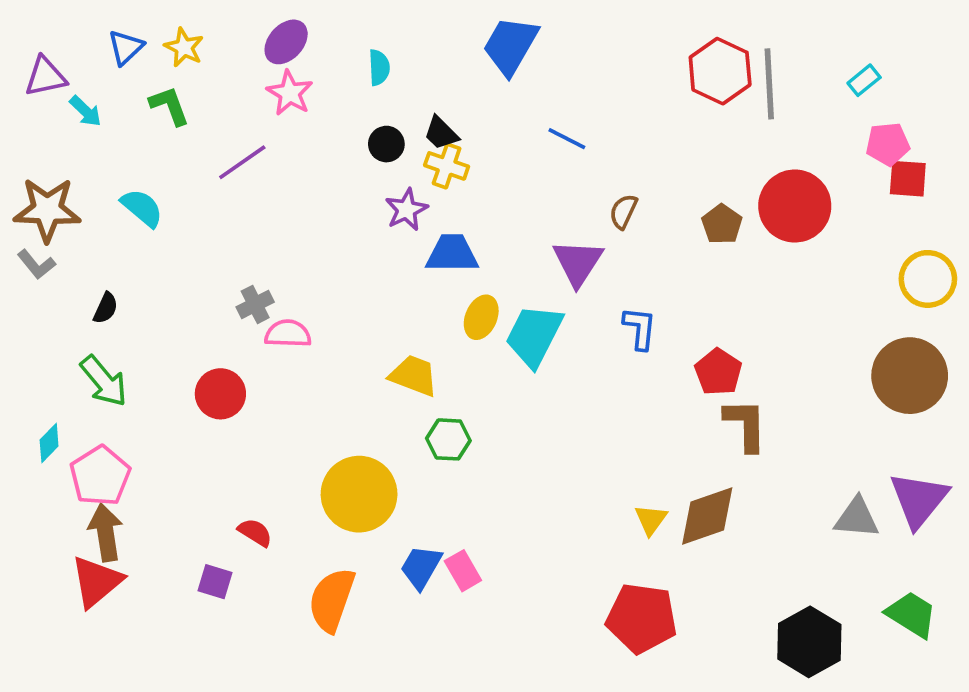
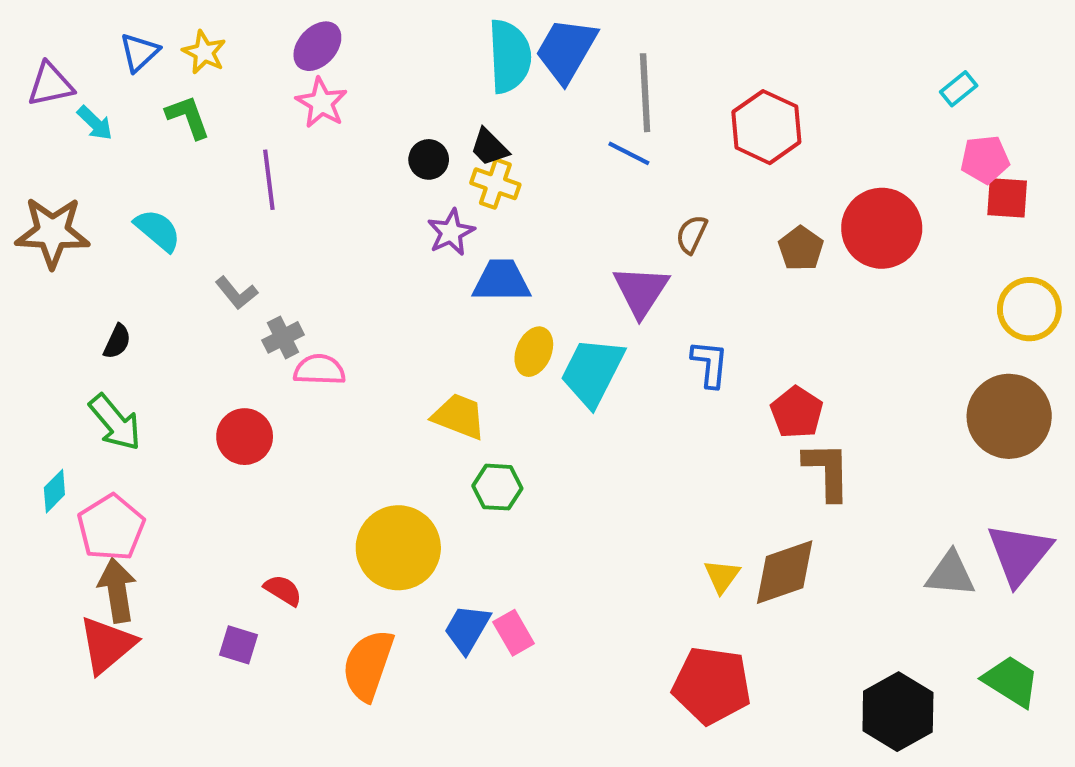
cyan semicircle: (379, 67) -> (510, 56), moved, size x1.8
red hexagon: (720, 71) -> (766, 127), moved
gray line: (769, 84) -> (645, 93), moved
purple line: (242, 162) -> (269, 180), turned -62
gray L-shape: (36, 264) -> (236, 293), moved

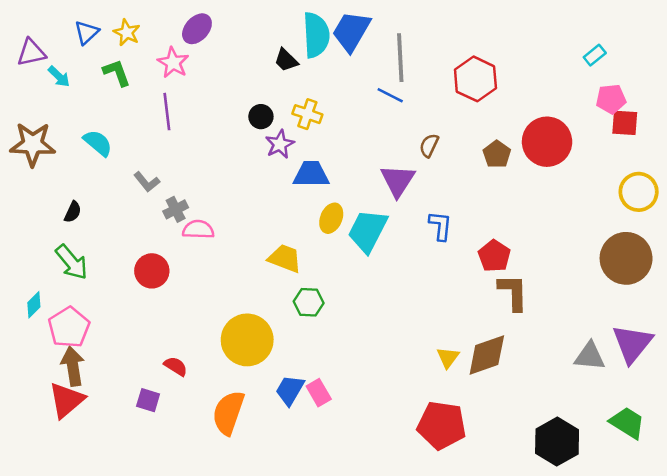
pink star: (321, 103) -> (173, 63), moved
black trapezoid: (489, 147) -> (286, 60), moved
black circle: (429, 159) -> (261, 117), moved

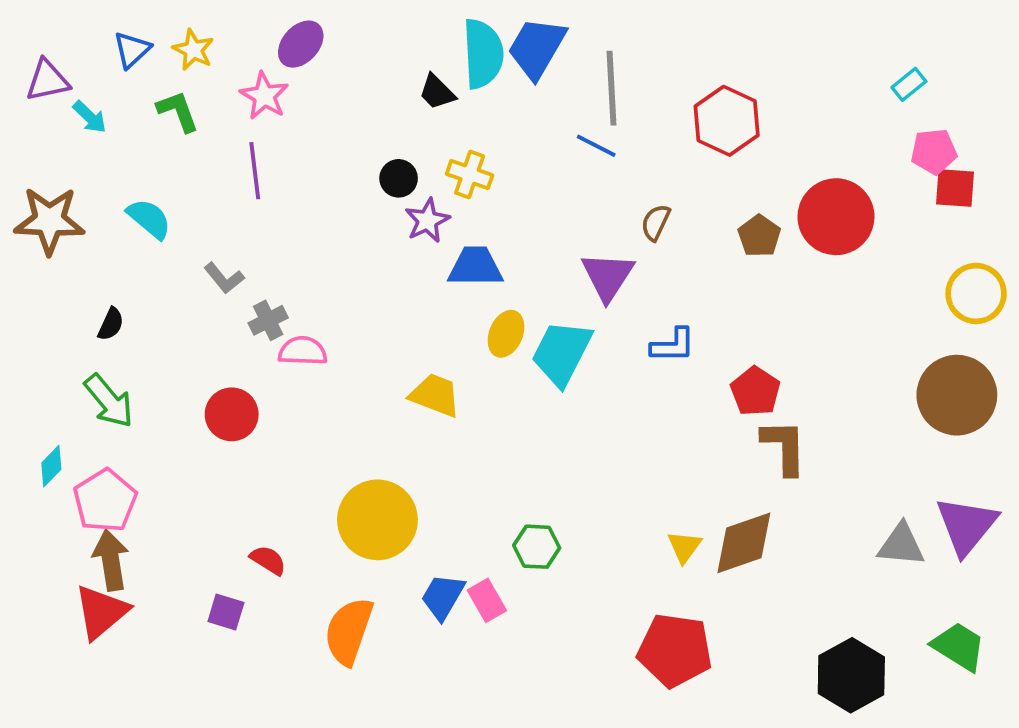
blue L-shape: (440, 226) -> (673, 345), turned 84
green hexagon: (309, 302) -> (537, 547), moved

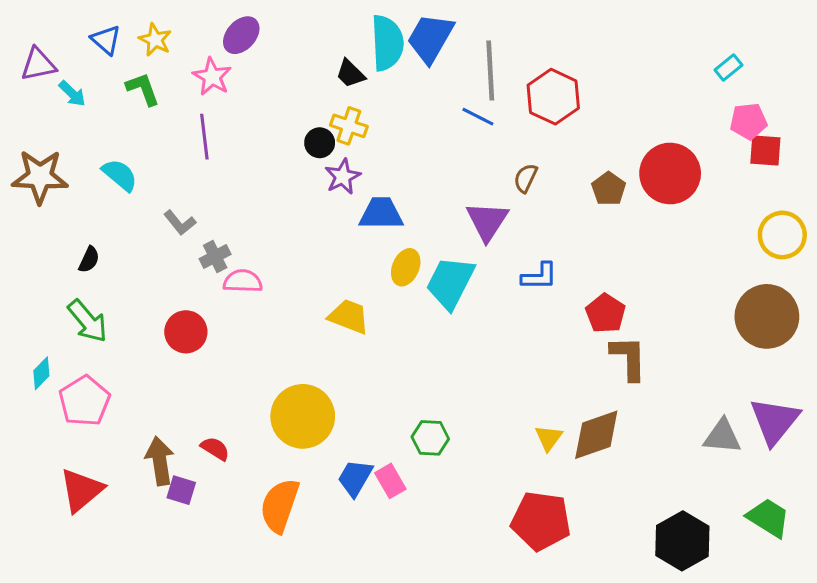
blue triangle: (132, 50) -> (106, 40), turned -36
red hexagon: (727, 121) -> (553, 97), moved
yellow cross: (470, 175) -> (349, 126), moved
brown arrow: (111, 560) -> (160, 461), moved

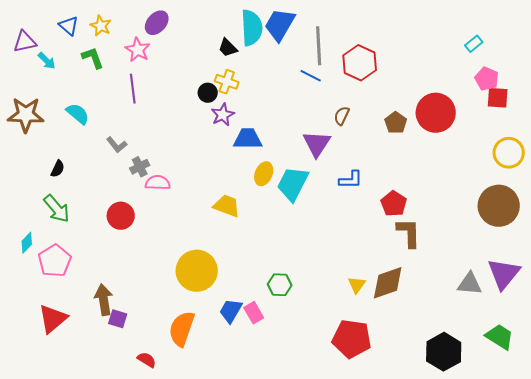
pink pentagon: (748, 121) -> (487, 79), turned 30
red semicircle: (215, 449) -> (147, 360), moved

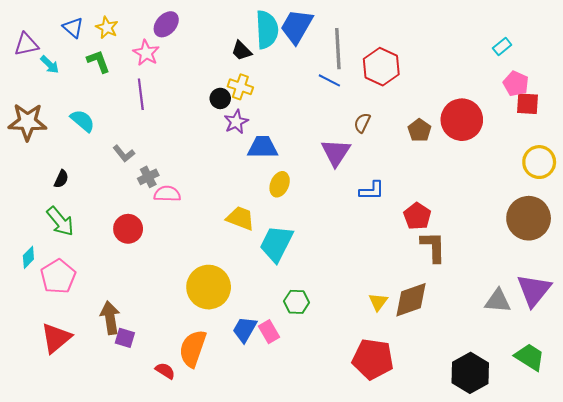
cyan trapezoid: (293, 184) -> (276, 244), moved
red semicircle: (147, 360) -> (165, 371), moved

